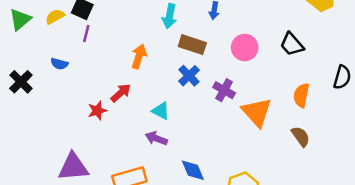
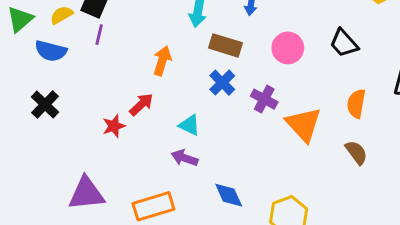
blue semicircle: (59, 64) -> (51, 51), moved, size x1.5
black cross: (21, 82) -> (45, 104), moved

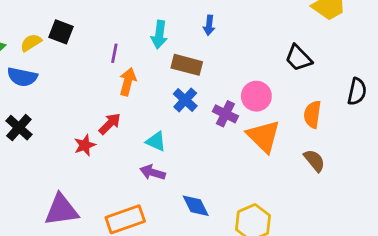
purple line: (99, 35) -> (114, 53), moved
pink circle: (288, 48) -> (256, 96), moved

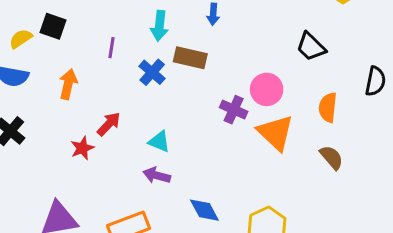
orange arrow: (128, 82) -> (68, 84), moved
blue cross: (185, 100) -> (152, 72), moved

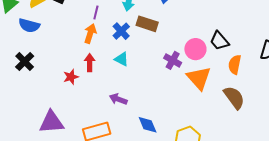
black trapezoid: (311, 47) -> (219, 41), moved
orange arrow: (68, 84) -> (90, 34), moved
red arrow: (109, 124) -> (90, 63), turned -48
cyan triangle: (159, 142) -> (122, 59), moved
brown semicircle: (331, 157) -> (234, 98), size x1.4

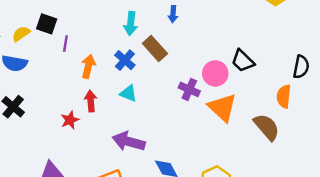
purple line: (96, 12) -> (65, 44), moved
brown rectangle: (147, 24) -> (155, 49), turned 35
orange semicircle: (235, 65) -> (284, 96), moved
purple arrow: (118, 99) -> (129, 141), size x1.5

